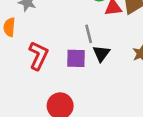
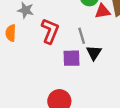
red L-shape: (38, 56) -> (50, 31), moved

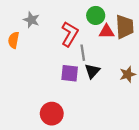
red L-shape: (50, 31) -> (70, 34), moved

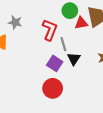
purple square: (70, 73) -> (55, 63), turned 35
red circle: (52, 114) -> (53, 88), moved

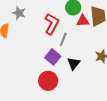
gray line: (63, 44) -> (63, 39), turned 32
black triangle: (74, 59) -> (74, 63), moved

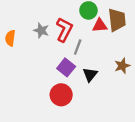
gray star: (19, 13) -> (41, 30), moved

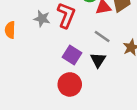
gray line: (78, 47) -> (102, 36), moved, turned -70

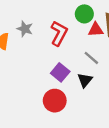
gray star: (42, 19) -> (25, 29), moved

